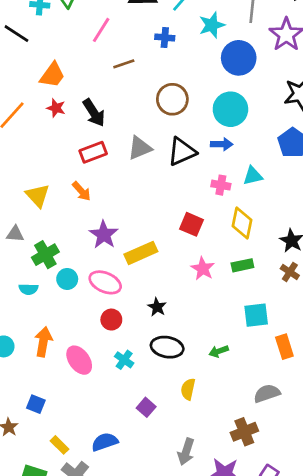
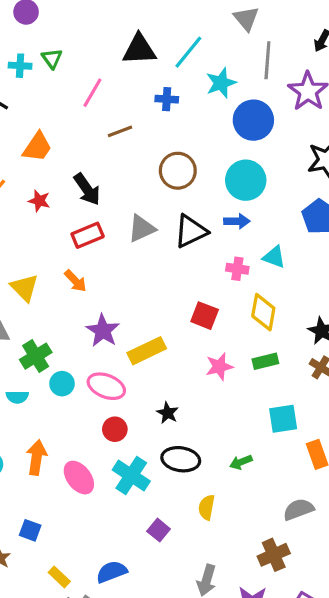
red star: (56, 108) -> (39, 201), moved
cyan triangle: (253, 176) -> (274, 257), turned 35
pink star: (203, 269) -> (219, 367), turned 30
cyan cross: (124, 360) -> (131, 476), size x1.6

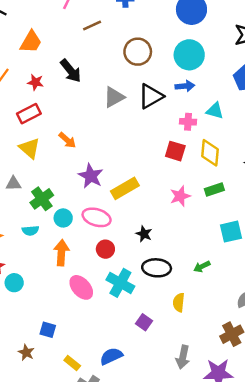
red rectangle: (88, 235) -> (29, 114), moved
red square: (205, 316) -> (175, 151), moved
orange arrow: (37, 458) -> (61, 253), moved

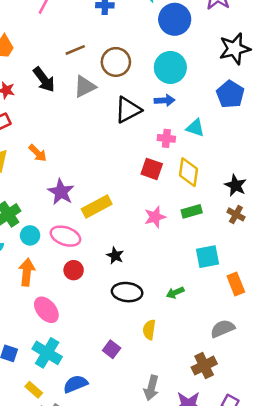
brown line: (92, 25) -> (75, 50), moved
gray triangle: (114, 97) -> (85, 87), moved
cyan cross: (120, 283) -> (47, 353), moved

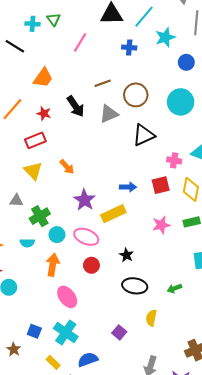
blue circle: (175, 19) -> (186, 62), size x0.6
blue arrow: (165, 100) -> (128, 187), moved
red square: (152, 169) -> (161, 185), turned -36

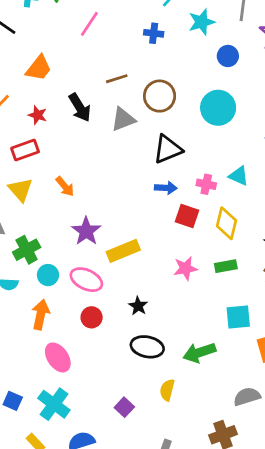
red square: (161, 185) -> (187, 216), turned 30
blue arrow: (128, 187) -> (166, 188), moved
green arrow: (174, 288) -> (199, 352), size x1.6

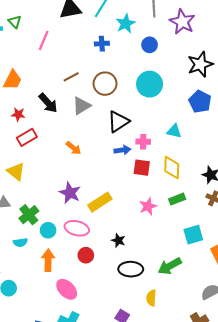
blue cross: (154, 33) -> (102, 44), moved
red rectangle: (25, 150) -> (27, 137), moved
pink cross: (206, 184) -> (143, 142), moved
orange arrow: (65, 186) -> (74, 148), moved

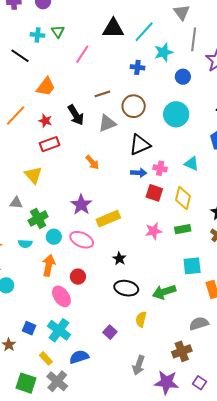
red circle: (86, 255) -> (78, 277), moved

